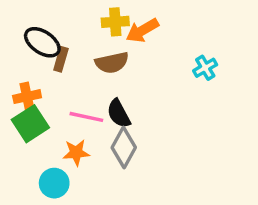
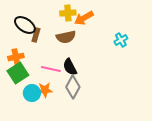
cyan circle: (54, 183) -> (32, 93), moved

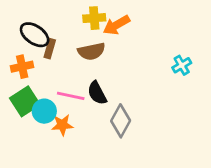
cyan cross: (121, 40) -> (182, 65), moved
orange cross: (16, 57) -> (22, 67), moved
gray diamond: (73, 87) -> (121, 121), moved
cyan circle: (32, 93) -> (44, 111), moved

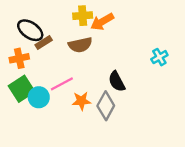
brown rectangle: (50, 49) -> (44, 42), turned 42
black semicircle: (97, 93) -> (117, 81), moved
pink line: (71, 96) -> (62, 84), turned -40
orange star: (62, 125) -> (81, 101), moved

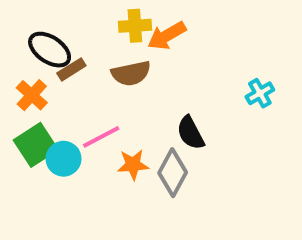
orange cross: (19, 58) -> (32, 95), turned -36

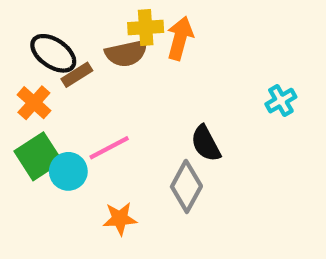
orange arrow: (167, 36) -> (180, 38), turned 135
brown semicircle: (131, 73) -> (126, 53), moved
orange star: (133, 165) -> (120, 219), moved

